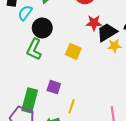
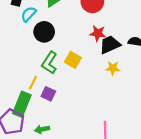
yellow star: (114, 46) -> (113, 68), moved
green L-shape: (34, 49) -> (49, 63), moved
yellow line: (72, 106) -> (33, 83), moved

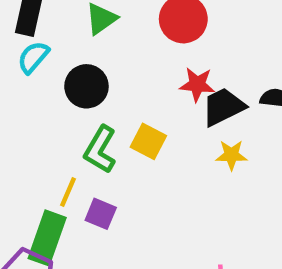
cyan semicircle: (29, 14) -> (33, 57), moved

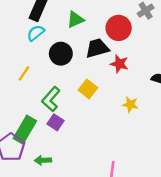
black trapezoid: (223, 107) -> (97, 48), moved
green L-shape: (100, 150) -> (51, 99), moved
yellow line: (68, 192) -> (24, 73), moved

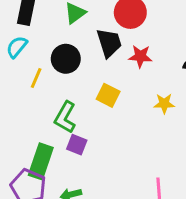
cyan semicircle: (36, 33) -> (17, 47), moved
black trapezoid: (97, 48) -> (109, 43), turned 100
yellow line: (24, 73) -> (36, 78), moved

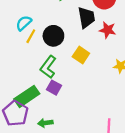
cyan semicircle: (17, 47) -> (24, 23), moved
black circle: (66, 59) -> (53, 36), moved
green rectangle: (41, 161) -> (27, 96), turned 30

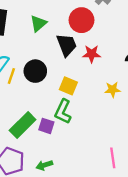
green L-shape: (48, 67) -> (63, 112), moved
green rectangle: (27, 96) -> (23, 125), moved

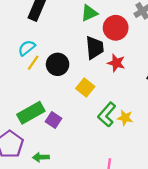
green triangle: (38, 23) -> (89, 13), moved
yellow star: (113, 90) -> (125, 118), moved
green L-shape: (63, 112) -> (107, 115), moved

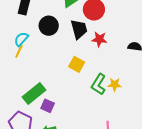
yellow line: (33, 63) -> (19, 51), moved
black circle: (58, 64) -> (49, 26), moved
purple square: (53, 120) -> (48, 106), moved

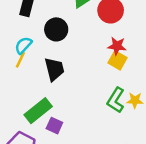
black trapezoid: (79, 29) -> (54, 69), moved
yellow square: (77, 64) -> (118, 60), moved

